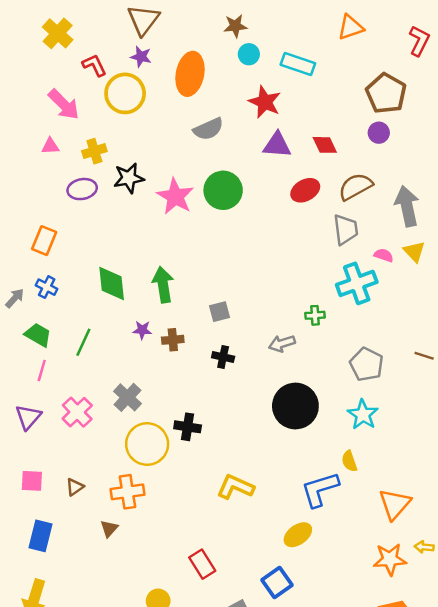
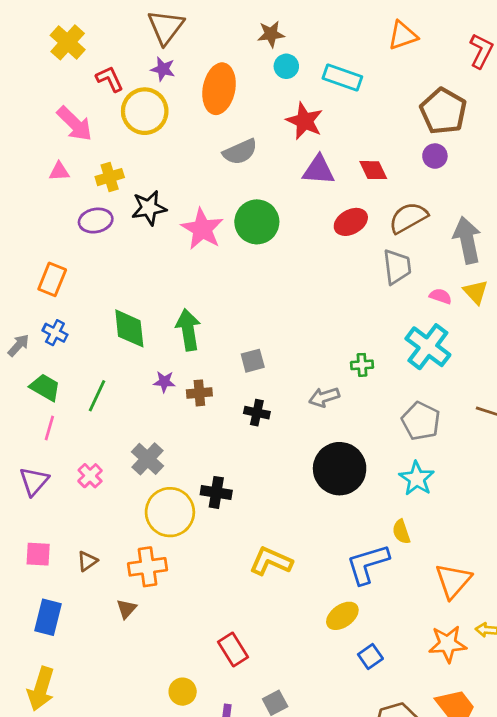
cyan cross: (357, 283) -> (428, 347), moved, turned -33
pink cross: (77, 412) -> (90, 476), size x0.7
blue square: (277, 583) -> (370, 657), moved, size x0.7

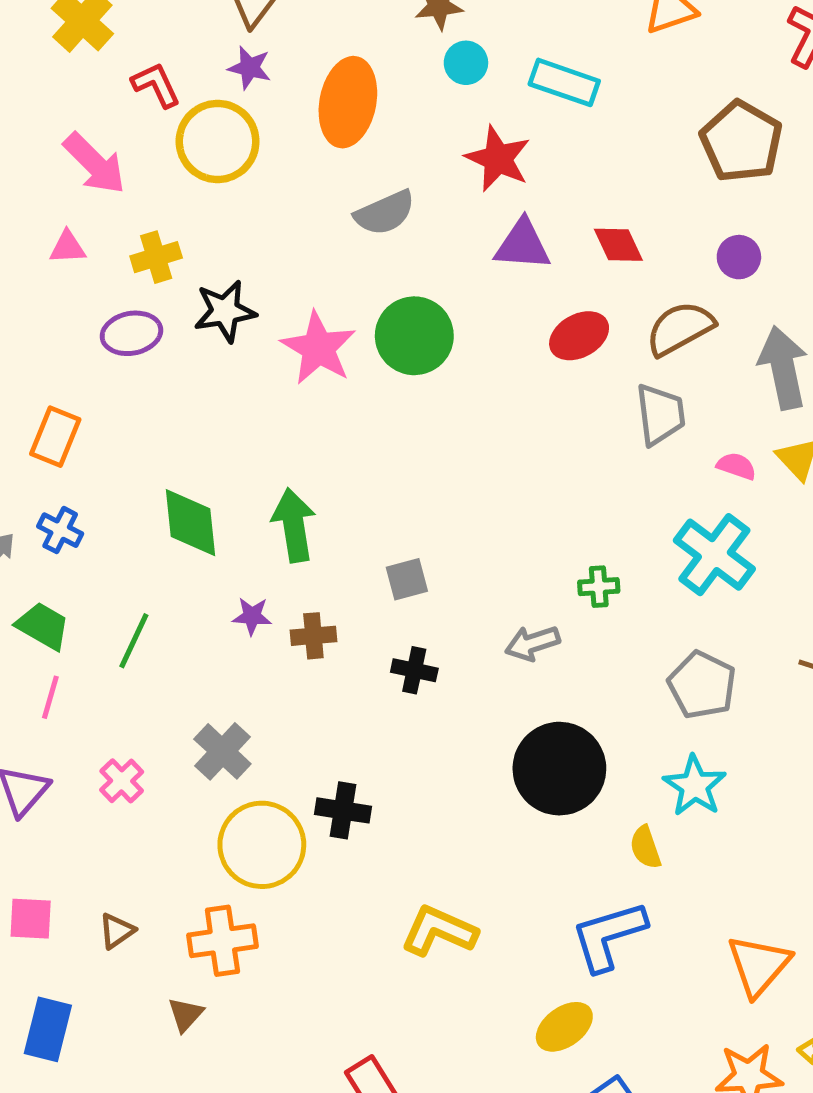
purple circle: (435, 156) -> (739, 257), moved
yellow semicircle: (401, 532) -> (645, 847), moved

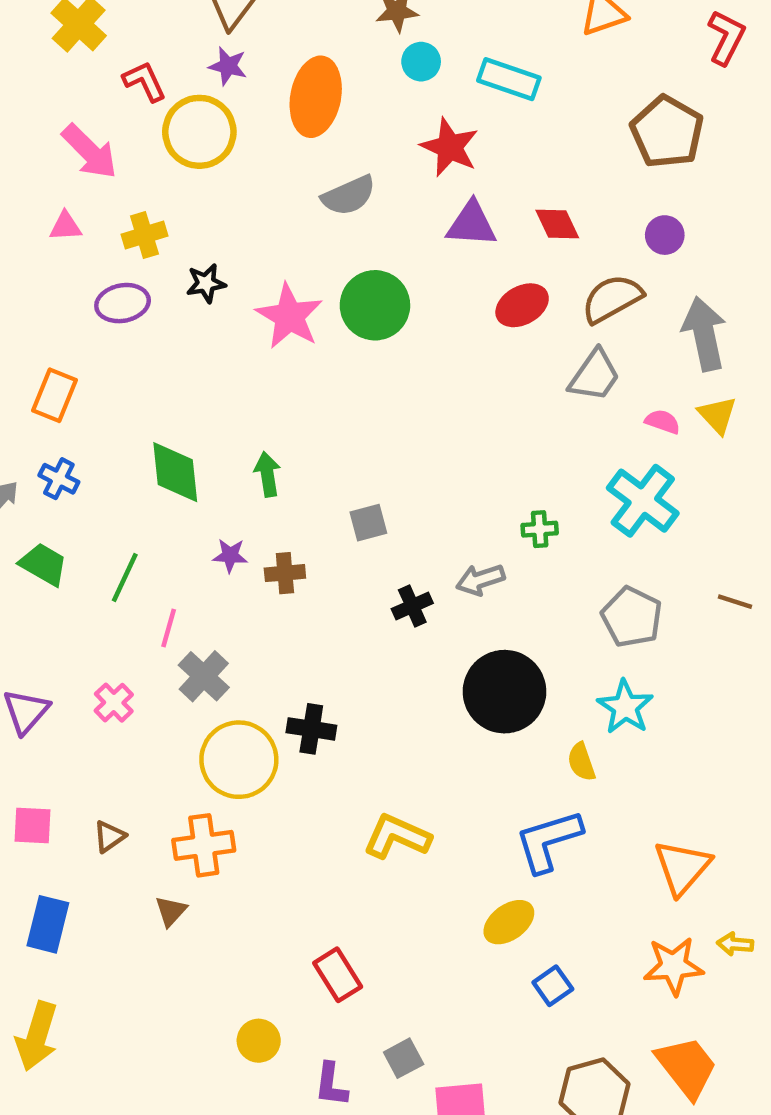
black star: (225, 311) -> (206, 283), size x0.7
gray trapezoid: (660, 414) -> (595, 376), turned 42
green arrow: (294, 525) -> (267, 474), size x0.7
black cross: (414, 670) -> (412, 606), moved, turned -36
pink line: (50, 697) -> (169, 628), moved

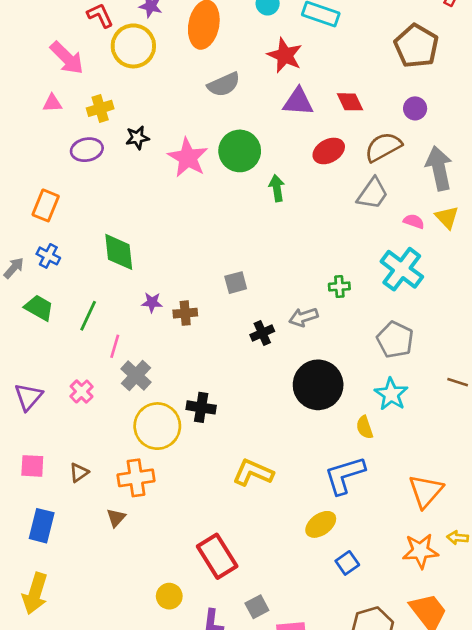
green arrow: (267, 474) -> (277, 188), moved
brown line: (735, 602) -> (458, 382), moved
red rectangle: (338, 975) -> (217, 556), size x1.4

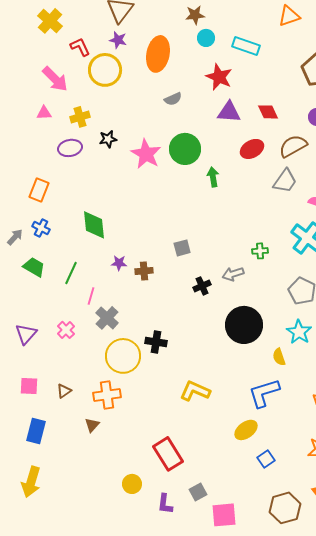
gray semicircle: (224, 85) -> (173, 99), size x0.7

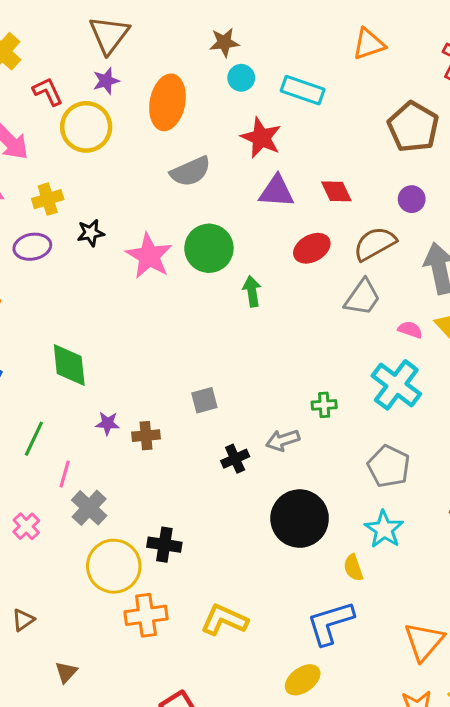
purple star: (118, 40) -> (106, 81), turned -30
gray semicircle: (173, 99) -> (191, 171), size x1.5
orange cross: (107, 395) -> (146, 615), moved

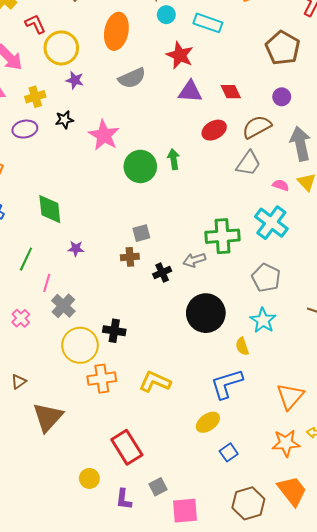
purple star: (106, 81) -> (75, 80), moved, turned 30
green circle: (209, 248) -> (140, 166), moved
green cross: (324, 405) -> (222, 236), size x2.0
brown cross: (146, 436) -> (130, 257), moved
brown triangle: (66, 672) -> (48, 417), size x2.0

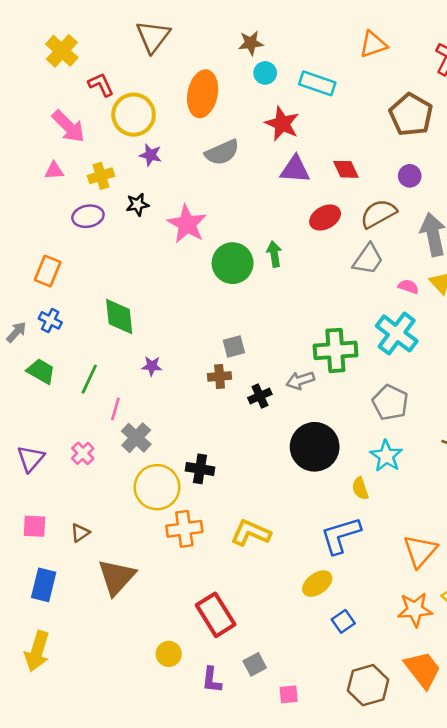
pink square: (185, 511) -> (289, 694), size x0.6

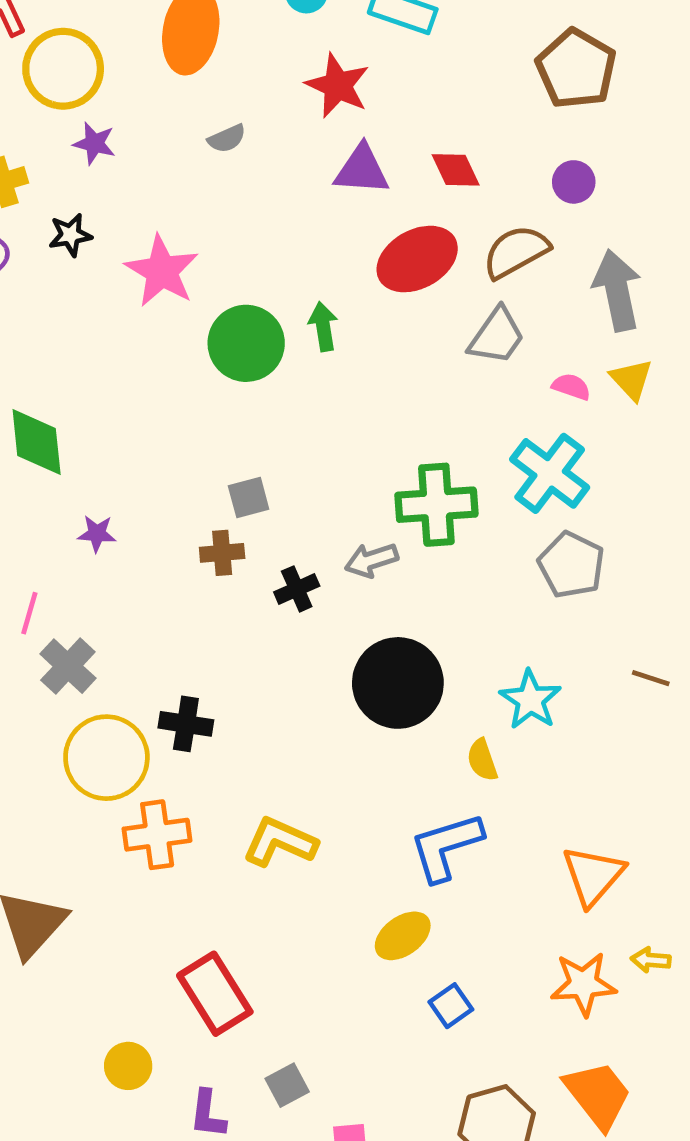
gray semicircle: (222, 152) -> (227, 139), size x0.6
red ellipse: (325, 218) -> (417, 259), size x1.4
gray pentagon: (390, 403) -> (571, 565), moved

